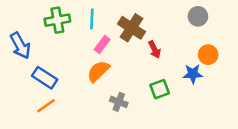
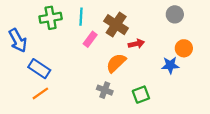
red arrow: (154, 50) -> (136, 44), turned -77
orange semicircle: (98, 71) -> (116, 63), moved
green square: (160, 89) -> (141, 95), moved

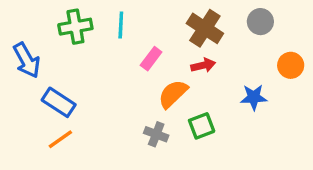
brown cross: (116, 25) -> (205, 28), moved
pink rectangle: (90, 39) -> (151, 59), moved
orange circle: (184, 48) -> (291, 65), moved
green square: (141, 95) -> (202, 126), moved

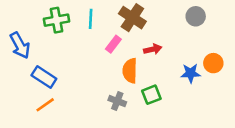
brown cross: (205, 28) -> (132, 18), moved
orange circle: (291, 65) -> (213, 63), moved
orange semicircle: (173, 94) -> (130, 71), turned -45

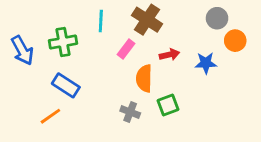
green cross: (57, 20) -> (63, 42), moved
orange circle: (213, 63) -> (235, 41), moved
blue star: (191, 73) -> (206, 63), moved
blue rectangle: (44, 77) -> (66, 85), moved

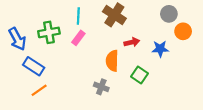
pink rectangle: (126, 49) -> (78, 38), moved
blue rectangle: (66, 85) -> (34, 66), moved
green square: (168, 105) -> (139, 75), moved, turned -35

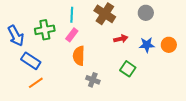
gray circle: (169, 14) -> (146, 13), moved
orange circle: (183, 31) -> (169, 45), moved
orange semicircle: (112, 61) -> (79, 56), moved

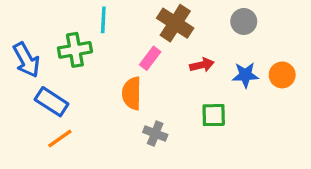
cyan line: (72, 15) -> (103, 20), moved
pink rectangle: (72, 35) -> (150, 58), moved
green square: (128, 69) -> (214, 115), turned -35

